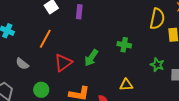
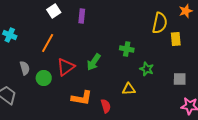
gray semicircle: (22, 64) -> (25, 68), turned -144
green star: (157, 65) -> (147, 69), moved
green circle: (41, 90) -> (44, 78), moved

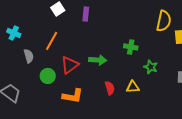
green arrow: (94, 62) -> (98, 60), turned -120
gray semicircle: (25, 68) -> (29, 56), moved
orange L-shape: (82, 98) -> (73, 96), moved
red semicircle: (106, 106) -> (110, 88), moved

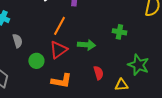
orange line: (52, 41) -> (59, 26), moved
green star: (151, 67) -> (138, 65), moved, size x1.5
yellow triangle: (133, 87) -> (121, 85), moved

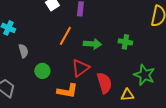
green arrow: (86, 45) -> (92, 44), moved
red triangle: (58, 50) -> (80, 68), moved
red semicircle: (98, 73) -> (104, 83), size x1.5

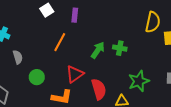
green arrow: (92, 44) -> (98, 50), moved, turned -60
green star: (144, 75) -> (139, 81), turned 30

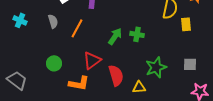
gray semicircle: (18, 57) -> (53, 21), moved

